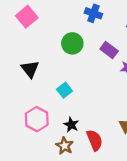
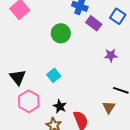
purple rectangle: (109, 50) -> (94, 23), moved
black triangle: (30, 69) -> (18, 77), moved

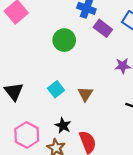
pink hexagon: (29, 101) -> (27, 135), moved
brown triangle: (109, 107) -> (85, 94), moved

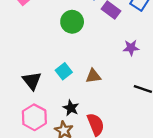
black triangle: (14, 92) -> (32, 81), moved
brown triangle: (85, 94) -> (93, 76), turned 49

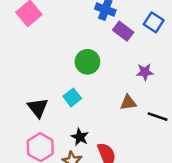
green circle: (72, 22) -> (87, 62), moved
brown triangle: (93, 76) -> (128, 103), moved

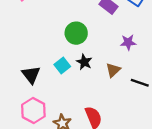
brown triangle: (128, 103) -> (113, 70), turned -35
black star: (80, 137) -> (84, 62), moved

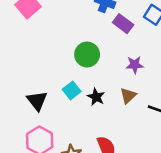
purple star: (128, 42) -> (135, 65), moved
black star: (84, 62) -> (96, 97), moved

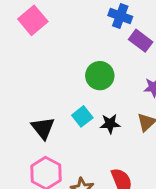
black star: (96, 97) -> (110, 124), turned -30

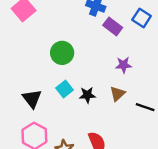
green circle: (100, 76) -> (62, 53), moved

